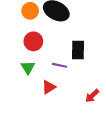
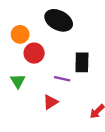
orange circle: (30, 11) -> (20, 34), moved
green triangle: (28, 67) -> (18, 81), moved

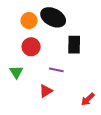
orange circle: (20, 34) -> (29, 21), moved
black rectangle: (82, 62) -> (74, 45), moved

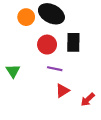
red circle: (31, 47) -> (47, 45), moved
red triangle: (46, 91) -> (62, 91), moved

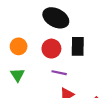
orange circle: (26, 17) -> (19, 46), moved

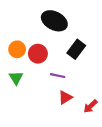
black rectangle: (78, 46) -> (76, 49), turned 36
red circle: (51, 49) -> (38, 54), moved

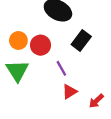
purple line: (58, 76) -> (61, 68), turned 48
green triangle: (16, 78) -> (17, 71), size x1.5

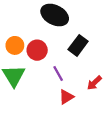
red arrow: (96, 101) -> (94, 83), moved

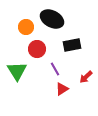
orange circle: (15, 45) -> (26, 27), moved
black rectangle: (78, 45) -> (72, 45), turned 42

